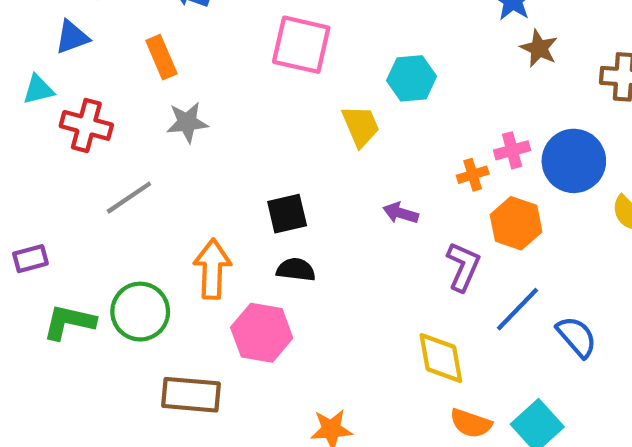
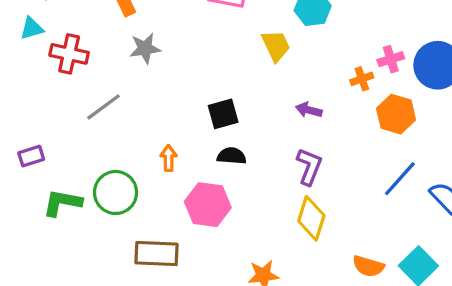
purple L-shape: (463, 267) -> (309, 167), moved
orange arrow: (212, 269) -> (169, 158), size x0.6
yellow diamond: (441, 358) -> (311, 218), moved, turned 30

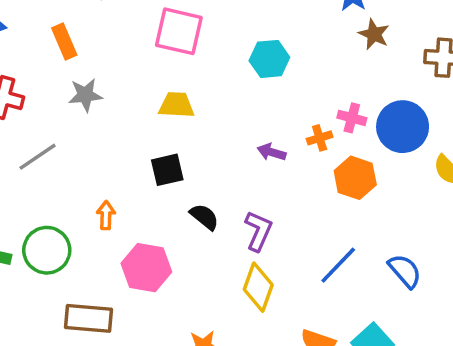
yellow trapezoid: (276, 46) -> (176, 105), moved, turned -64
pink cross: (391, 59) -> (352, 118), turned 30
purple arrow: (309, 110) -> (272, 152), moved
black semicircle: (232, 156) -> (204, 217), moved, turned 32
blue line: (400, 179) -> (338, 265), moved

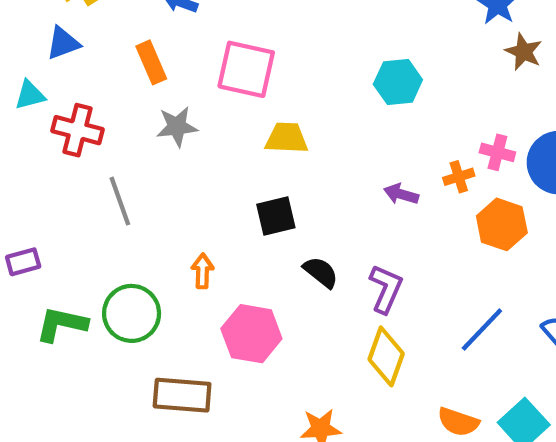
pink square: (179, 31) -> (246, 69), moved
gray line: (38, 157) -> (120, 201), turned -75

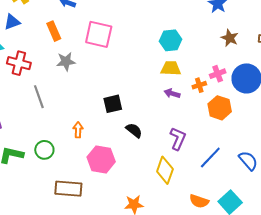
brown star: (524, 52) -> (230, 38), moved
yellow trapezoid: (287, 138) -> (171, 68), moved
pink cross: (497, 152) -> (218, 74), turned -35
purple L-shape: (386, 289) -> (178, 139), moved
green circle: (132, 313) -> (44, 150), size x0.7

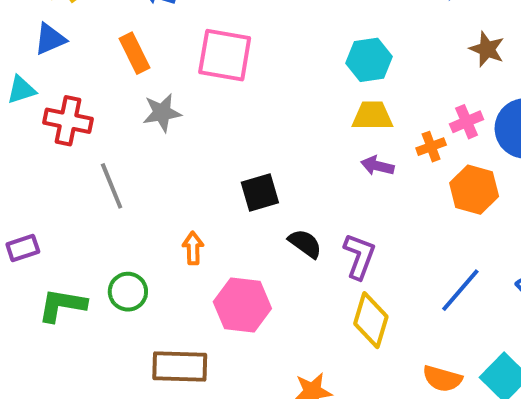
purple L-shape: (178, 139) -> (359, 256), moved

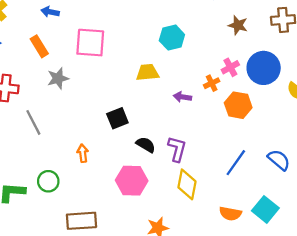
yellow trapezoid: (372, 116) -> (148, 72), moved
pink hexagon: (242, 305) -> (132, 181), moved

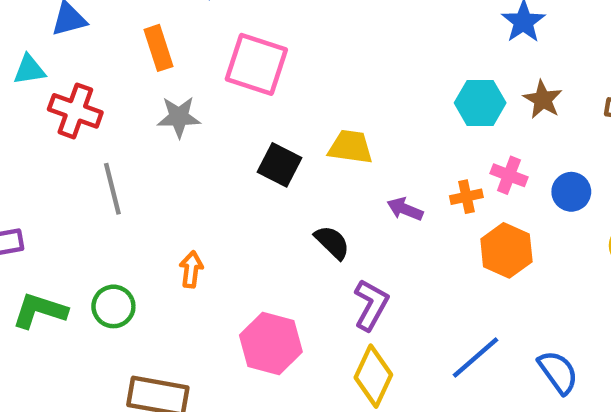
cyan hexagon: (172, 38) -> (480, 103), moved
pink cross: (230, 67) -> (509, 175), turned 36
blue circle: (264, 68) -> (571, 192), size x0.6
black square: (117, 118) -> (279, 165), moved, turned 35
black semicircle: (146, 145) -> (332, 242), moved

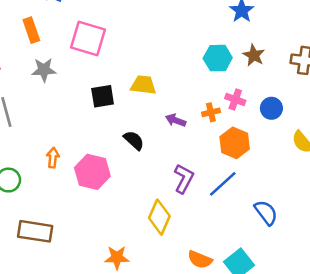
black square: (279, 165) -> (103, 96), turned -35
purple L-shape: (371, 305) -> (184, 179), moved
pink hexagon: (271, 344) -> (92, 172), moved
blue line: (476, 358) -> (223, 184), moved

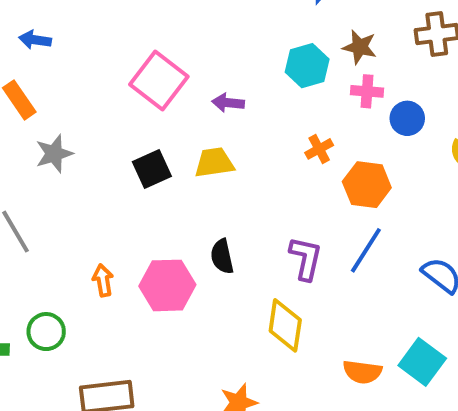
pink square: (88, 38) -> (159, 81), moved, turned 36
yellow trapezoid: (143, 85) -> (214, 163), moved
pink cross: (235, 99) -> (367, 91), moved
purple arrow: (176, 120) -> (228, 103), moved
black semicircle: (134, 140) -> (222, 256), moved, turned -130

